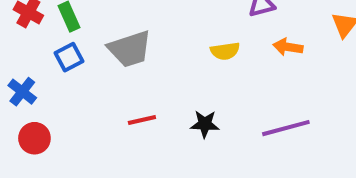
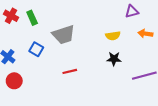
blue square: (69, 57) -> (36, 49), moved, turned -32
black star: (205, 124) -> (114, 59), moved

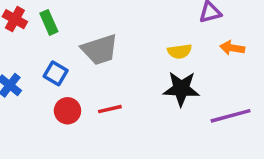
black star: (114, 59) -> (181, 89), size x1.5
red circle: (14, 81) -> (67, 111), moved

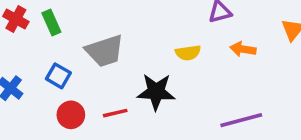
black star: (181, 89) -> (156, 92), moved

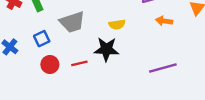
yellow semicircle: (188, 53) -> (117, 24), moved
blue square: (58, 76) -> (42, 39), turned 35

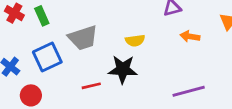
blue square: (42, 39) -> (47, 57), size x1.5
red circle: (50, 64) -> (31, 95), moved

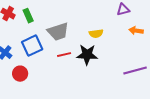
red line: (91, 86) -> (64, 55), moved

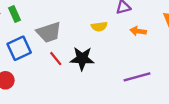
yellow semicircle: (96, 34) -> (99, 26), moved
red line: (64, 55) -> (56, 59), turned 64

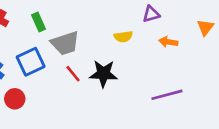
green rectangle: (15, 14) -> (39, 22), moved

